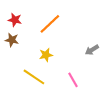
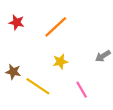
brown star: (12, 40) -> (13, 72), moved
yellow star: (46, 55) -> (60, 62), moved

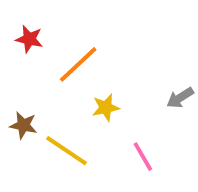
orange line: (56, 27) -> (78, 64), moved

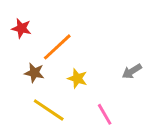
yellow star: (106, 108) -> (77, 78), turned 30
brown star: (23, 125) -> (34, 73), moved

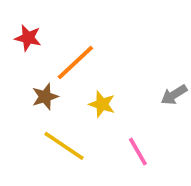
brown star: (34, 73) -> (45, 97), turned -30

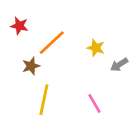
yellow star: (102, 104) -> (96, 48), moved
yellow line: (64, 146) -> (44, 100), turned 68

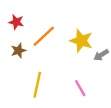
yellow star: (96, 48) -> (81, 41), size x1.5
brown star: (31, 66) -> (18, 51), moved

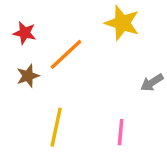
yellow star: (81, 41) -> (122, 23), moved
pink line: (80, 88) -> (121, 132), turned 35

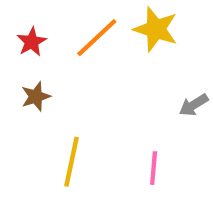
red star: (25, 33) -> (32, 42), turned 30
orange line: (66, 54) -> (97, 38), moved

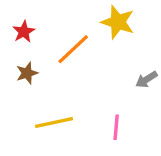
orange line: (97, 38) -> (73, 49), moved
yellow line: (72, 162) -> (54, 122), turned 66

